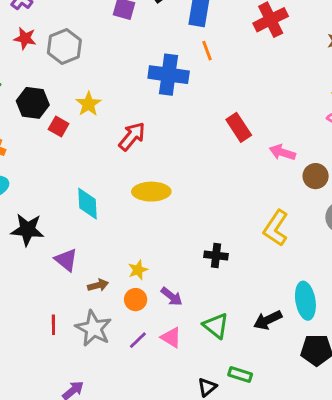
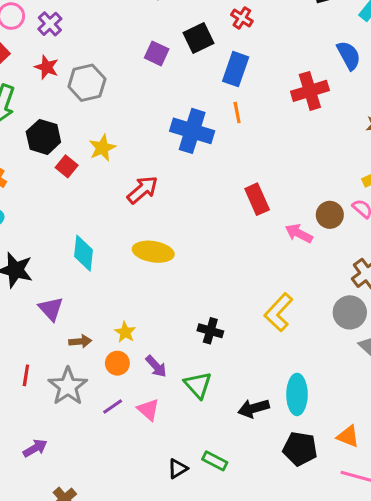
brown circle: (316, 176) -> (330, 215), moved
yellow star: (138, 270) -> (125, 332), turned -30
green triangle: (216, 326) -> (198, 385), moved

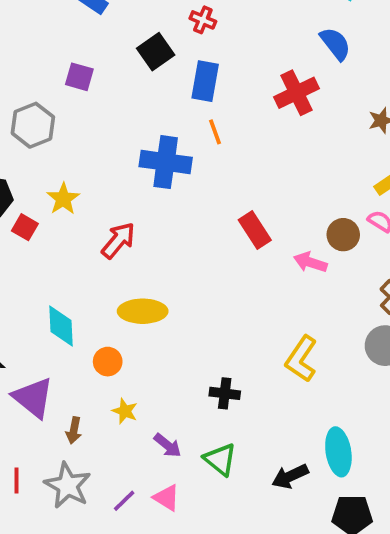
purple square: (157, 53) -> (79, 77), moved
purple triangle: (51, 309) -> (33, 398), size x1.4
brown arrow: (80, 341) -> (74, 430), turned 115
orange circle: (117, 363) -> (108, 362), moved

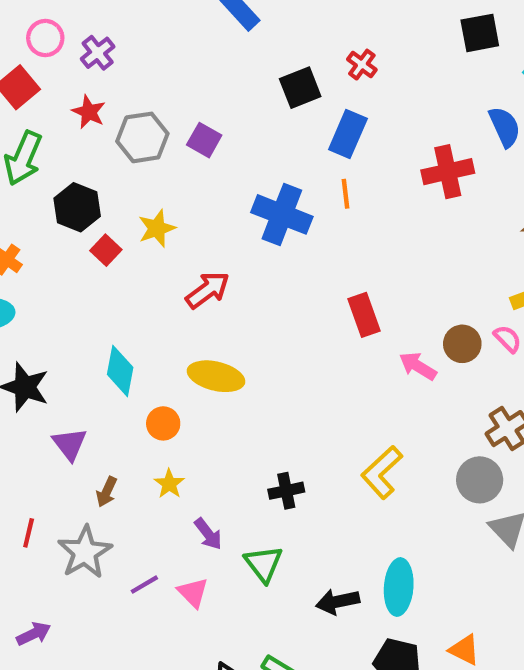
purple square: (79, 77) -> (204, 140), moved
black cross: (225, 393) -> (286, 491), turned -32
purple triangle: (33, 398) -> (70, 444), size x0.7

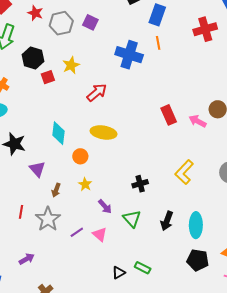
red square: (106, 250) -> (48, 77), turned 32
red rectangle: (364, 315) -> (169, 115), moved
black arrow: (338, 602) -> (167, 221), moved, turned -54

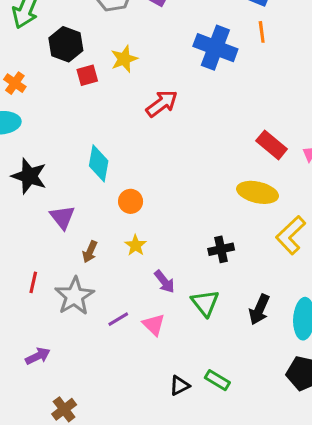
red rectangle: (169, 115) -> (272, 145), turned -30
yellow ellipse: (104, 132) -> (258, 192), moved

